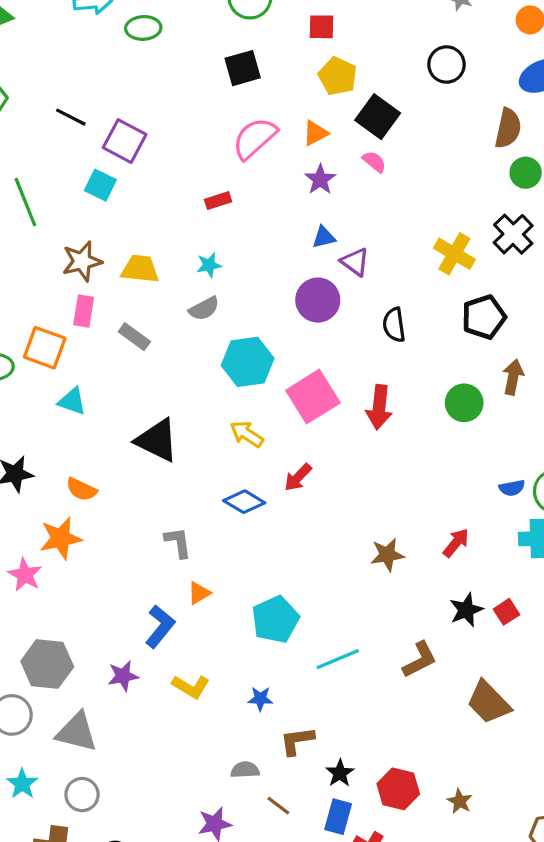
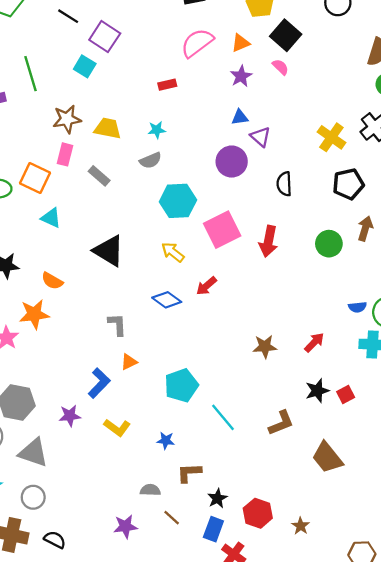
cyan line: (338, 659) -> (223, 417), turned 68

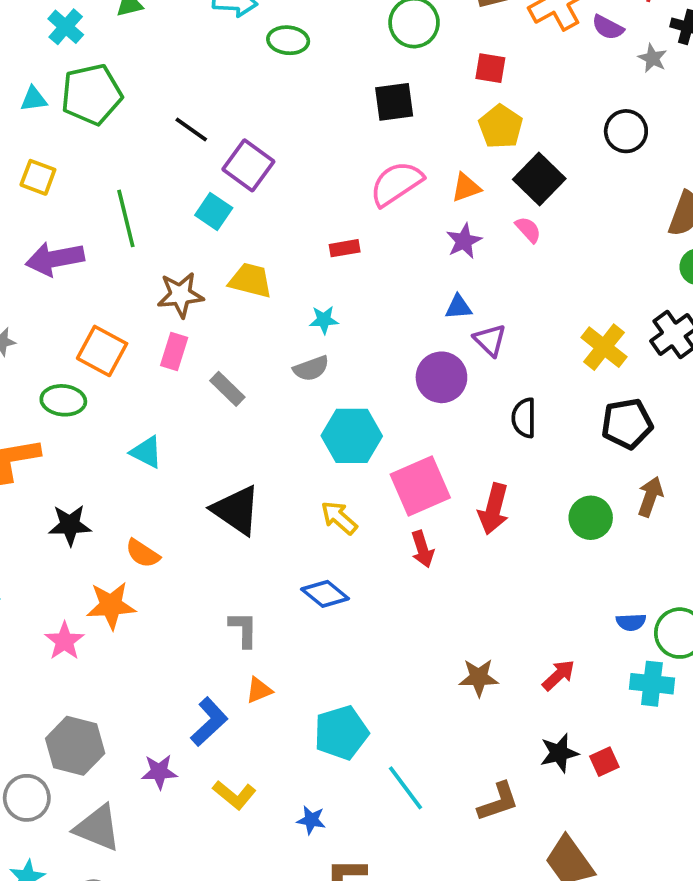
yellow trapezoid: (108, 128) -> (250, 280), moved
orange square: (35, 178) -> (102, 351), moved
red arrow: (206, 286) -> (423, 549), moved, turned -70

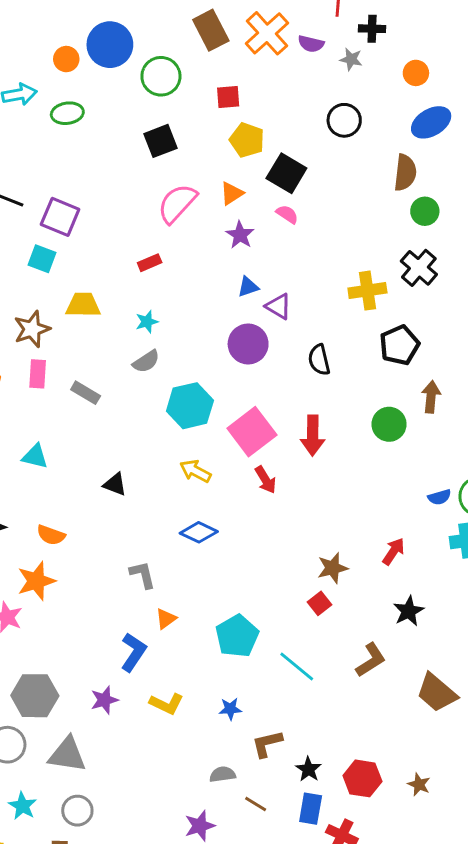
yellow cross: (604, 347) -> (367, 291), turned -33
black triangle: (236, 510) -> (115, 484), size x0.6
red square: (604, 762) -> (319, 603), moved

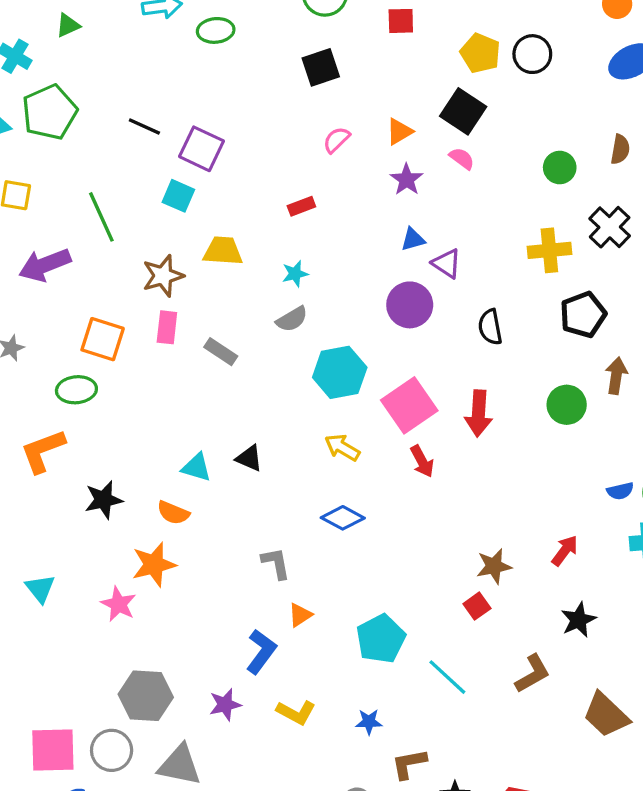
yellow pentagon: (247, 140) -> (480, 53), moved
brown semicircle: (405, 173) -> (620, 149), moved, size x0.7
pink semicircle: (177, 203) -> (336, 140), size x0.6
green circle: (425, 211) -> (560, 167), moved
cyan triangle: (35, 456) -> (196, 467), moved

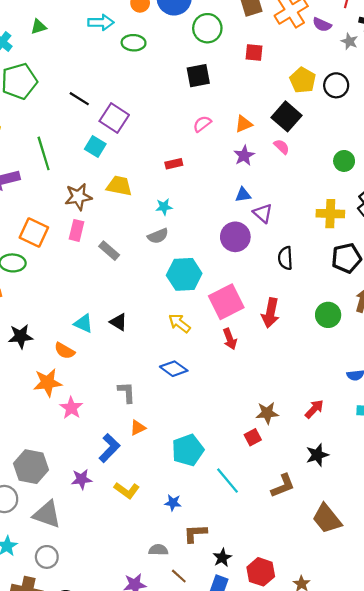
pink star: (118, 604) -> (71, 408), moved

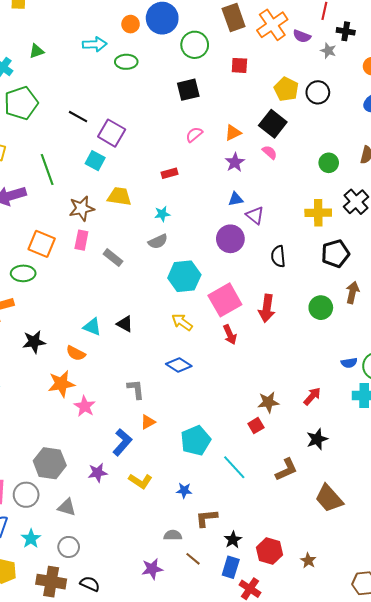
gray triangle: (47, 514) -> (67, 507), size x0.7

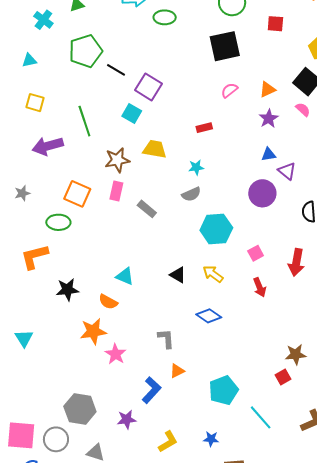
black square: (188, 90) -> (225, 46), size x1.4
green pentagon: (21, 103) -> (86, 51), moved
pink square: (225, 300) -> (256, 253), size x0.5
black triangle: (125, 324) -> (178, 275), moved
yellow L-shape: (140, 481) -> (168, 442), moved, turned -65

